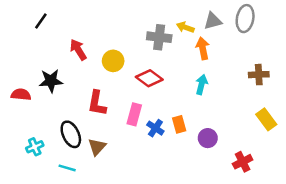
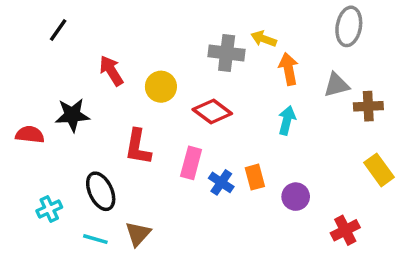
gray triangle: (213, 21) -> (336, 85), moved
brown triangle: (97, 147) -> (138, 234), moved

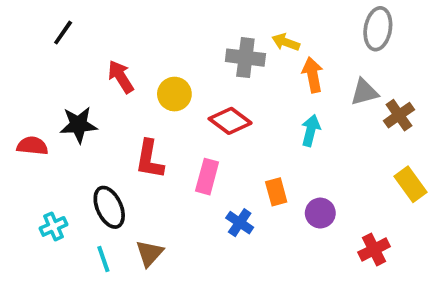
brown cross: (368, 106) -> (399, 115), turned -32
blue cross: (221, 182) -> (240, 223), moved
cyan line: (95, 239) -> (103, 259), turned 55

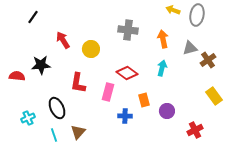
yellow arrow: (286, 42) -> (173, 10), moved
red diamond: (230, 121) -> (127, 73), moved
blue cross: (240, 223) -> (125, 116), turned -32

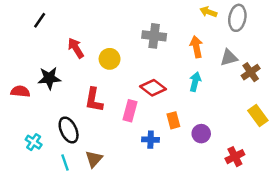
cyan cross: (28, 118) -> (34, 142), turned -32

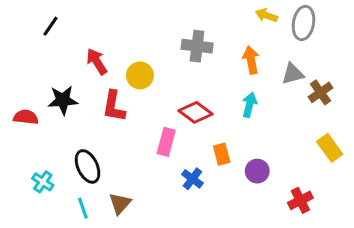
red L-shape: (94, 100) -> (114, 106), moved
blue cross: (151, 140) -> (192, 179), turned 35

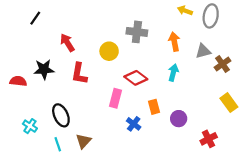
yellow circle: (140, 75) -> (109, 51), moved

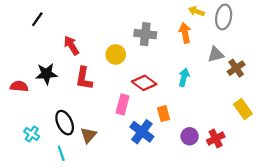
orange arrow: (174, 42) -> (185, 33), moved
purple circle: (179, 119) -> (190, 136), moved
blue cross: (134, 124) -> (142, 132), size x1.5
red cross: (209, 139) -> (216, 139), moved
brown triangle: (83, 141) -> (88, 135), moved

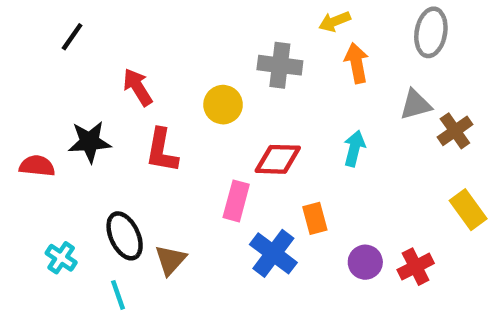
yellow arrow: (196, 11) -> (335, 21), moved, turned -42
red diamond: (144, 83) -> (278, 159), turned -35

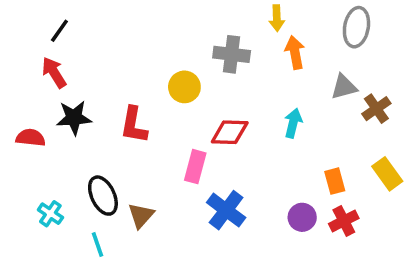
yellow arrow: (335, 21) -> (277, 18), turned -70
red arrow: (138, 87) -> (54, 72), moved
orange rectangle: (315, 218) -> (335, 181), moved

